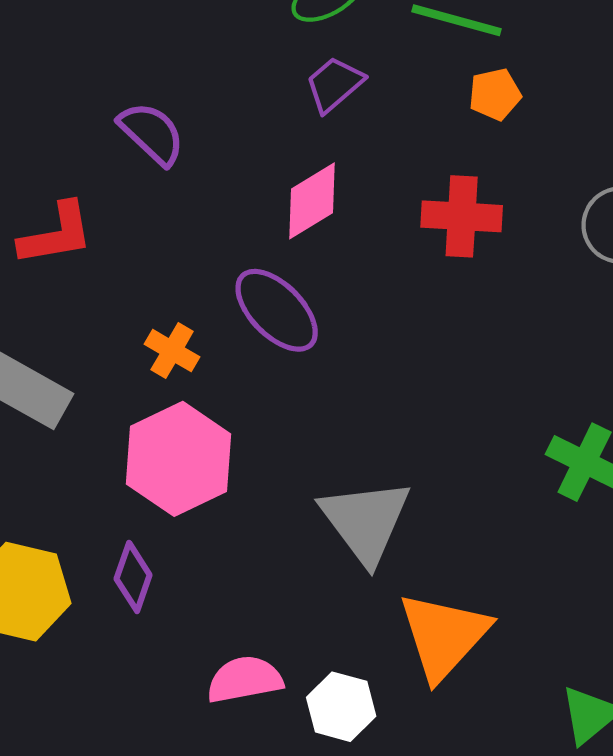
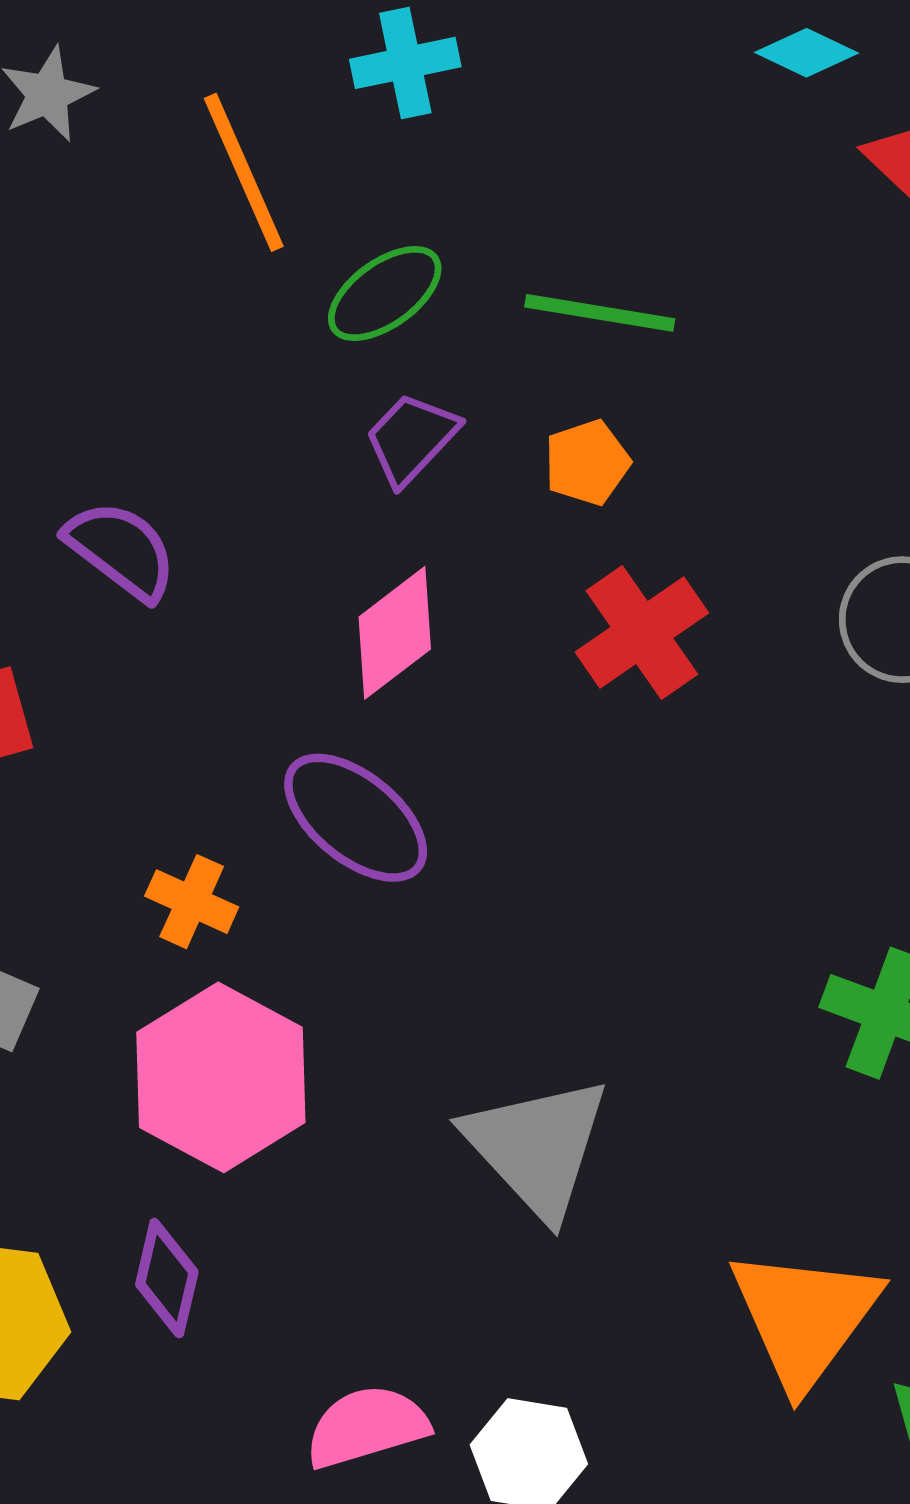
orange pentagon: (495, 94) -> (587, 463), moved
red cross: (462, 216) -> (642, 632), turned -32
orange triangle: (444, 636) -> (805, 1317), moved

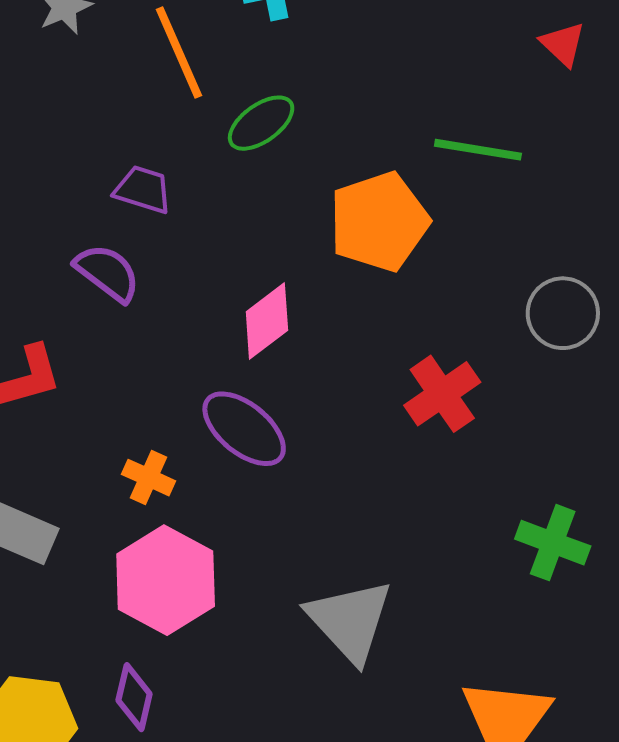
green line: (600, 313) -> (478, 150), moved
purple trapezoid: (411, 439) -> (143, 190), moved, turned 64
orange pentagon: (587, 463) -> (379, 222), size x2.0
red cross: (642, 632) -> (442, 394), moved

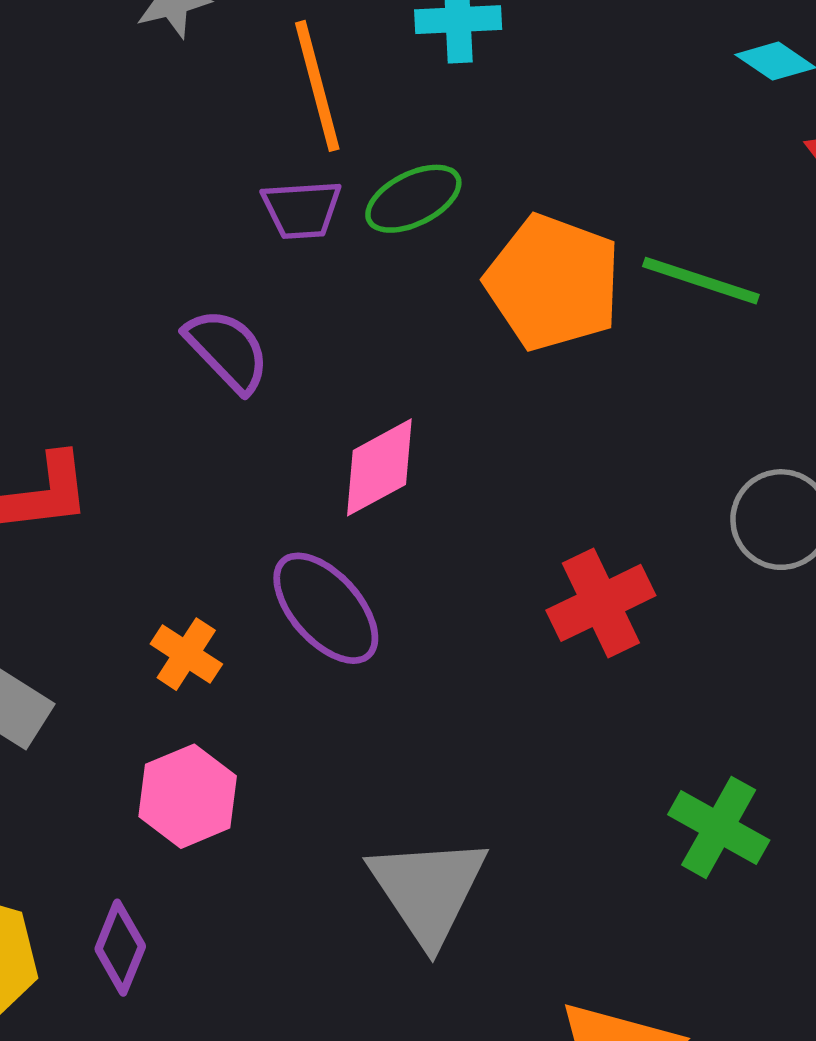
purple trapezoid: (143, 190) -> (302, 209), moved, turned 150
orange pentagon: (379, 222) -> (553, 283), moved, turned 30
purple semicircle: (107, 273) -> (227, 350), moved
pink hexagon: (166, 580) -> (188, 796), size x0.7

